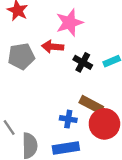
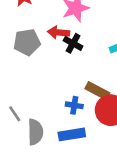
black cross: (83, 62) -> (73, 43), moved

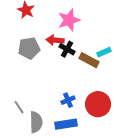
brown rectangle: (97, 91) -> (89, 60), moved
blue cross: (74, 105) -> (68, 100), turned -32

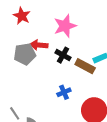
red arrow: (55, 40) -> (39, 45), moved
blue cross: (68, 100) -> (64, 92), moved

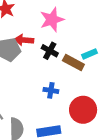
blue cross: (64, 92) -> (51, 90), turned 32

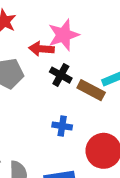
red arrow: (24, 40) -> (41, 49), moved

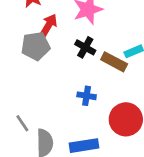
red arrow: (41, 49) -> (49, 25), moved, turned 115

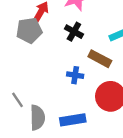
brown rectangle: (114, 62) -> (100, 59), moved

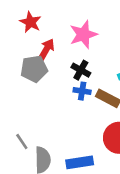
blue cross: (75, 75) -> (82, 91), moved

